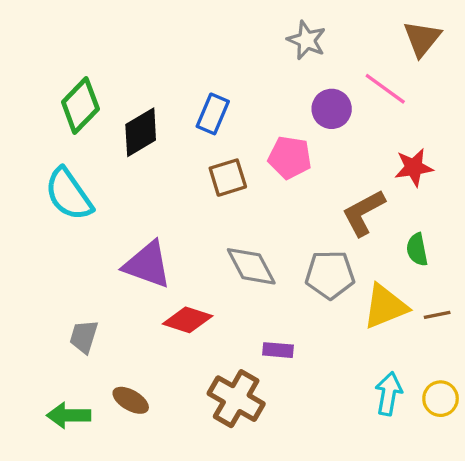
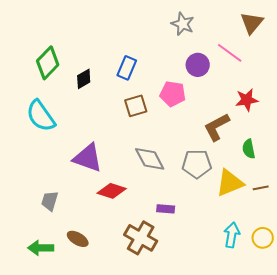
black diamond: (141, 132) -> (84, 79), size x0.7

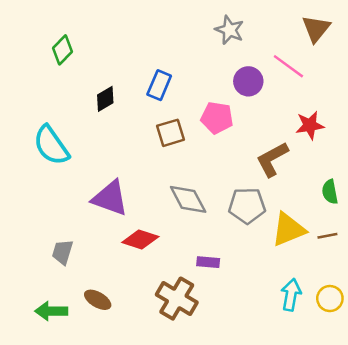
green diamond: (48, 63) -> (63, 50), moved, size x0.7
green semicircle: (249, 149) -> (330, 192), moved

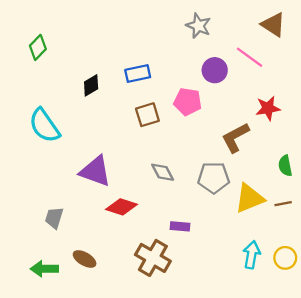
brown triangle: (316, 29) -> (273, 25), turned -36
green diamond: (63, 50) -> (38, 47), moved
blue rectangle: (159, 85) -> (138, 73), turned 55
gray diamond: (188, 199) -> (163, 172), size x0.7

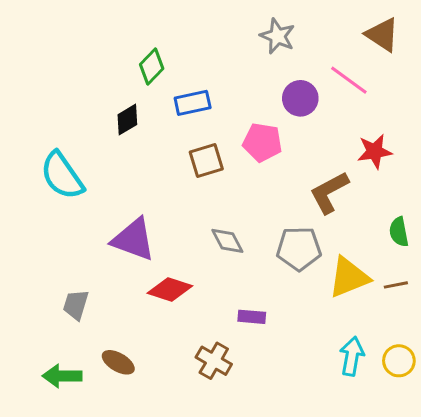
green diamond: (38, 47) -> (152, 66), moved
brown cross: (153, 258) -> (214, 361), size x0.7

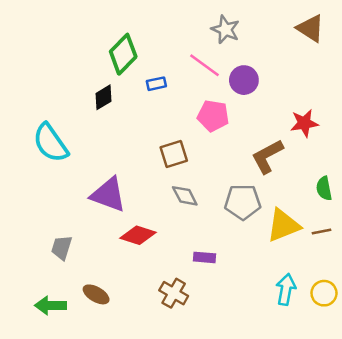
green diamond: (152, 66) -> (123, 54), size x1.4
pink line: (349, 80) -> (204, 65), moved
blue rectangle: (193, 103) -> (156, 84), size x0.7
brown square: (206, 161) -> (174, 154), moved

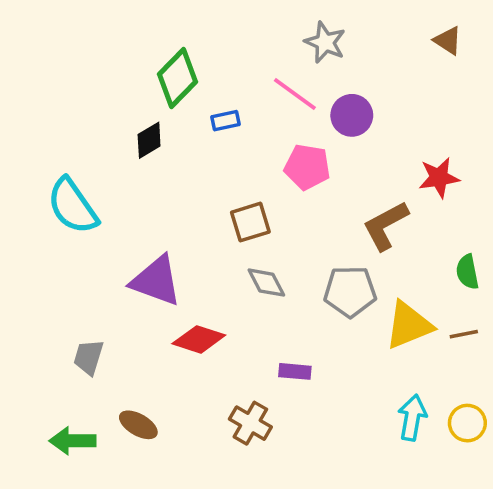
brown triangle: (310, 28) -> (448, 41), size x0.7

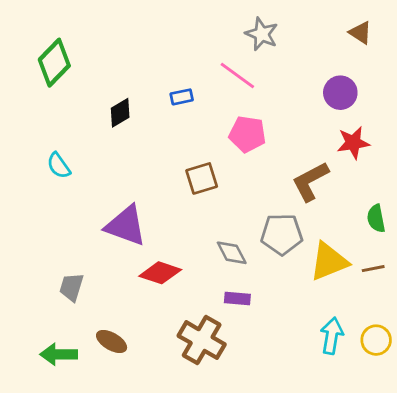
green diamond: (177, 78) -> (54, 63), moved
purple circle: (352, 115) -> (340, 93), moved
cyan semicircle: (73, 206) -> (59, 166), size x0.6
gray diamond: (266, 283) -> (232, 253), moved
brown cross: (250, 423) -> (202, 340), size x1.4

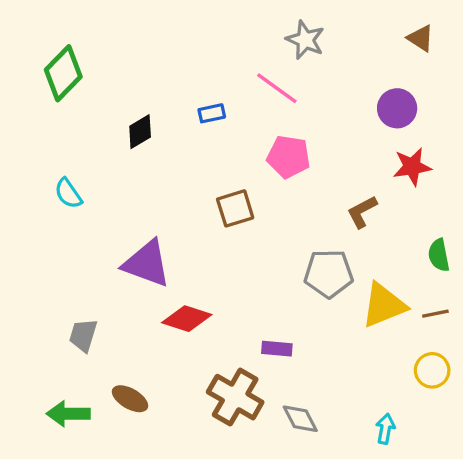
brown L-shape: (310, 181) -> (362, 212), size x0.7
gray diamond: (232, 253) -> (300, 419), moved
cyan arrow: (332, 336) -> (385, 429), moved, size x0.7
yellow circle: (376, 340) -> (432, 370), moved

